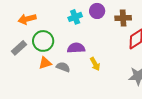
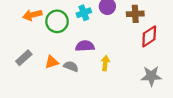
green circle: (43, 41) -> (57, 21), moved
gray rectangle: (19, 48) -> (24, 58), moved
yellow arrow: (95, 64) -> (105, 63), turned -144

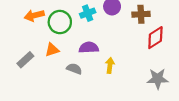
orange triangle: (52, 62) -> (52, 50), moved

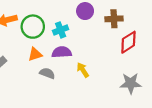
cyan cross: (88, 13) -> (61, 30), moved
orange triangle: (52, 50) -> (35, 54), moved
yellow arrow: (110, 65) -> (83, 70), turned -40

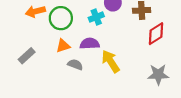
cyan cross: (61, 30) -> (96, 17), moved
yellow arrow: (83, 70) -> (111, 61), size x1.5

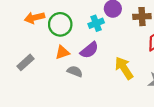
purple semicircle: (90, 44) -> (89, 50), turned 144
yellow arrow: (111, 61) -> (124, 68), moved

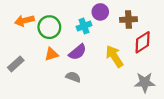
yellow arrow: (124, 68) -> (114, 56), moved
gray semicircle: (75, 71) -> (73, 77), moved

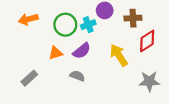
green circle: (49, 27) -> (65, 25), moved
gray rectangle: (16, 64) -> (29, 78), moved

